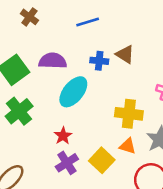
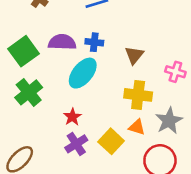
brown triangle: (125, 54) -> (134, 55), moved, turned 36
blue cross: (99, 61) -> (94, 42), moved

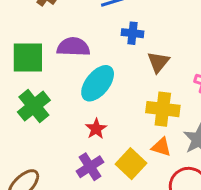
blue cross: (94, 42) -> (132, 33), moved
green square: (23, 51) -> (28, 57), turned 36
red star: (72, 117) -> (96, 129), moved

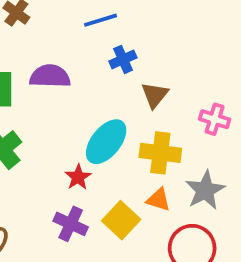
blue cross: (132, 33) -> (123, 59), turned -30
cyan ellipse: (98, 83) -> (106, 142), moved
purple cross: (90, 167) -> (71, 224), turned -32

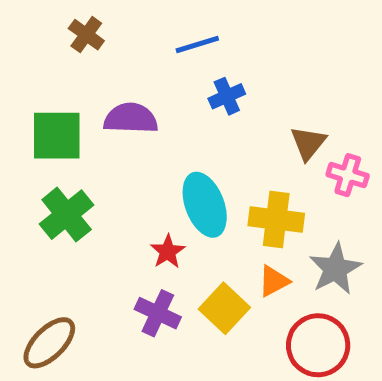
brown triangle: (155, 95) -> (308, 143), moved
cyan ellipse: (106, 142) -> (205, 205), turned -60
orange triangle: (158, 200) -> (274, 281), turned -45

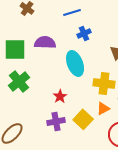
cyan ellipse: (205, 205) -> (75, 63), moved
purple cross: (158, 313) -> (56, 121), turned -36

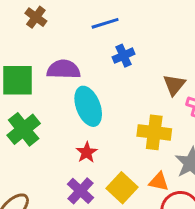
cyan ellipse: (75, 63) -> (88, 106), moved
orange triangle: (103, 108) -> (159, 182), moved, turned 40
purple cross: (56, 121) -> (80, 191), turned -36

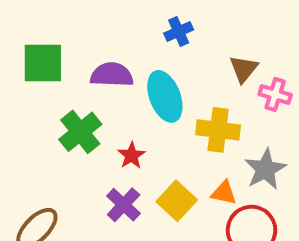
purple semicircle: (64, 69) -> (112, 75), moved
cyan ellipse: (88, 106) -> (165, 96), moved
green cross: (24, 129) -> (80, 132), moved

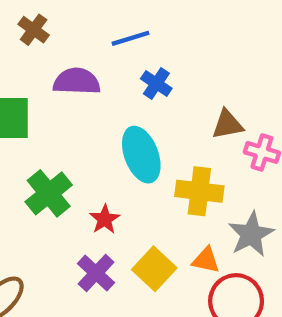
blue cross: (179, 31) -> (156, 84), turned -32
brown triangle: (244, 69) -> (227, 124), turned 40
purple semicircle: (112, 75) -> (77, 81), moved

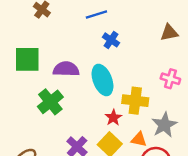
purple semicircle: (77, 81) -> (66, 69), moved
brown triangle: (227, 124) -> (169, 33), moved
red star: (105, 219) -> (113, 118), moved

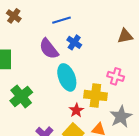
purple semicircle: (66, 69) -> (49, 49), moved, turned -130
pink cross: (170, 79) -> (116, 76), moved

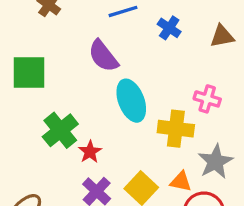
blue cross: (74, 42) -> (169, 28), moved
red star: (76, 110) -> (90, 152), moved

